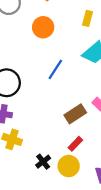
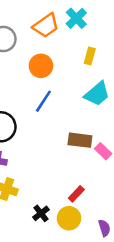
blue line: (55, 69) -> (43, 101), moved
brown rectangle: (75, 114) -> (80, 140), moved, turned 40

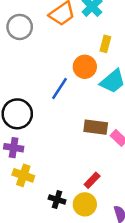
orange circle: (41, 66) -> (85, 67), moved
black cross: (41, 213) -> (57, 200), turned -35

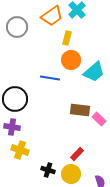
yellow rectangle: (105, 44) -> (67, 38), moved
blue line: (59, 88) -> (50, 78), turned 66

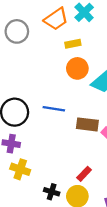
yellow rectangle: (67, 38) -> (73, 44), turned 64
blue line: (50, 78) -> (54, 109), moved

